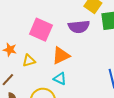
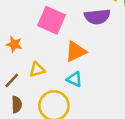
yellow triangle: (29, 61) -> (37, 70), moved

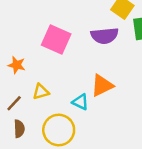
orange triangle: (76, 52) -> (102, 85), moved

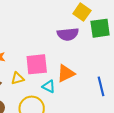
pink square: (56, 40) -> (37, 64), moved, turned -30

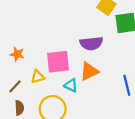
purple semicircle: (68, 34) -> (91, 43), moved

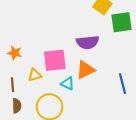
brown line: (15, 86) -> (13, 85), turned -48

